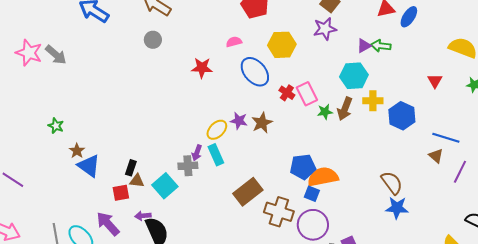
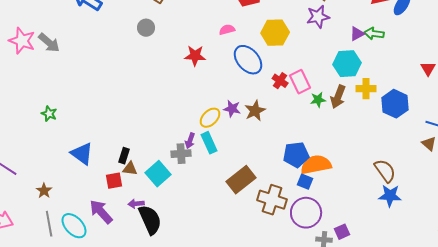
brown star: (77, 151) -> (44, 191), moved

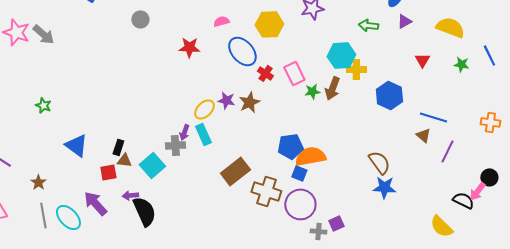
purple triangle: (357, 34) -> (404, 21), moved
red cross: (280, 81) -> (265, 73), moved
yellow cross: (366, 89) -> (356, 69), moved

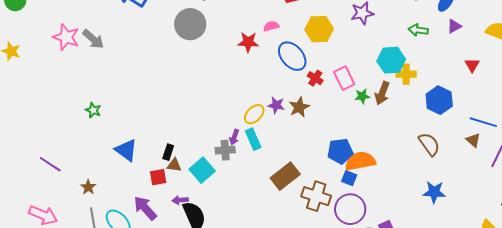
gray circle: (140, 19) -> (190, 24), size x1.8
red star: (189, 47) -> (248, 42), moved
brown semicircle: (379, 162) -> (429, 144), moved

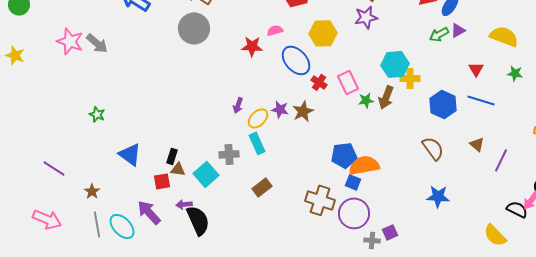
green arrow: (418, 30) -> (439, 34), moved, turned -36
blue line: (483, 122) -> (481, 100), moved
purple arrow: (234, 137) -> (238, 105), moved
brown rectangle: (285, 176) -> (262, 187), moved, size x0.7

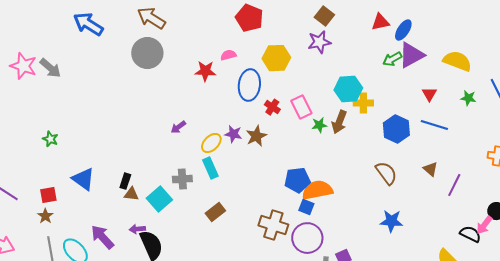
purple triangle: (458, 30) -> (411, 55), size x1.8
blue ellipse: (296, 60) -> (249, 85), turned 48
purple arrow: (238, 105) -> (178, 127), moved, turned 35
red square: (162, 181) -> (48, 195), moved

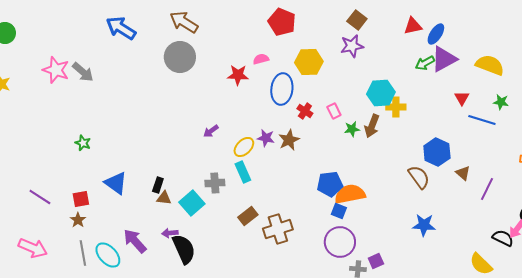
pink rectangle: (301, 107) -> (334, 111), size x0.7
blue line: (434, 125) -> (482, 120), moved
blue hexagon: (396, 129) -> (437, 152), moved
brown cross: (273, 225) -> (278, 229), moved, turned -36

